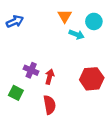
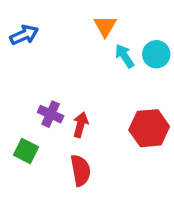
cyan circle: (94, 21) -> (156, 54), moved
cyan arrow: (77, 34) -> (125, 56), turned -144

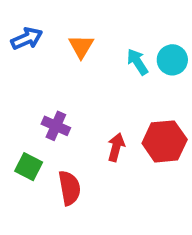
orange triangle: (105, 26) -> (81, 46), moved
red arrow: (81, 125) -> (116, 147), moved
red semicircle: (81, 170) -> (69, 188), moved

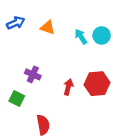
orange triangle: (81, 46) -> (48, 27), turned -42
red semicircle: (69, 188) -> (43, 125), moved

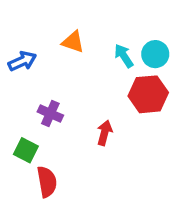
blue arrow: (16, 23) -> (22, 61), moved
red hexagon: (97, 84) -> (148, 94), moved
red semicircle: (43, 125) -> (47, 182), moved

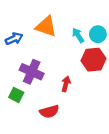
orange triangle: (73, 42) -> (46, 26), size x1.5
purple cross: (50, 114) -> (32, 72), size x1.5
red semicircle: (47, 182) -> (49, 112), moved, turned 84

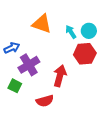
blue arrow: (14, 39) -> (12, 48), moved
purple cross: (32, 72) -> (29, 65), turned 35
red arrow: (66, 84) -> (60, 76), size x1.5

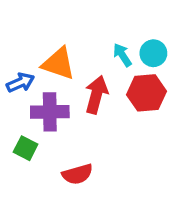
orange triangle: (42, 24) -> (58, 64), moved
purple cross: (29, 65) -> (50, 112), turned 30
red arrow: (60, 76) -> (96, 95), moved

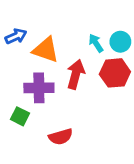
blue arrow: (20, 83) -> (16, 36), moved

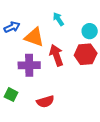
cyan arrow: (96, 43) -> (58, 19), moved
red arrow: (76, 74) -> (56, 55), turned -35
green square: (20, 116) -> (11, 95), moved

